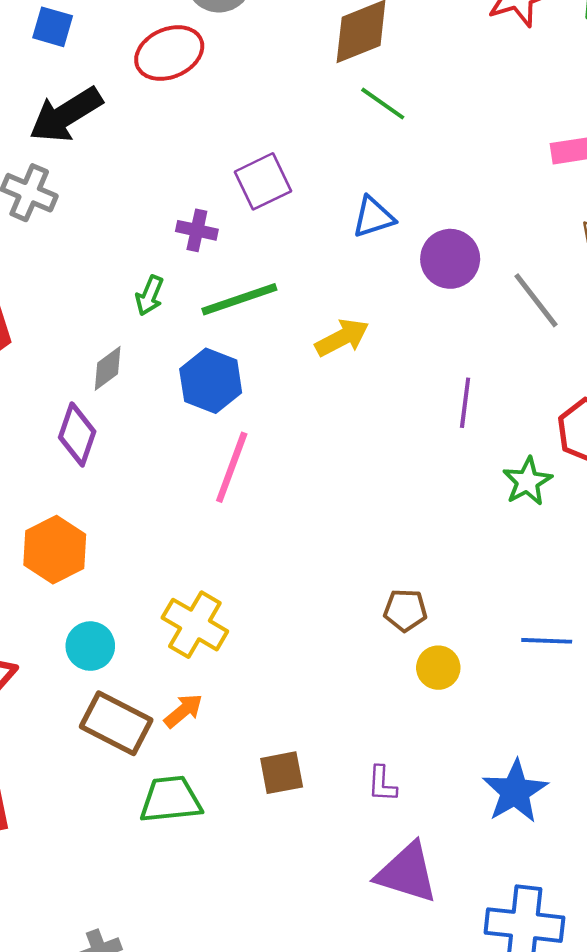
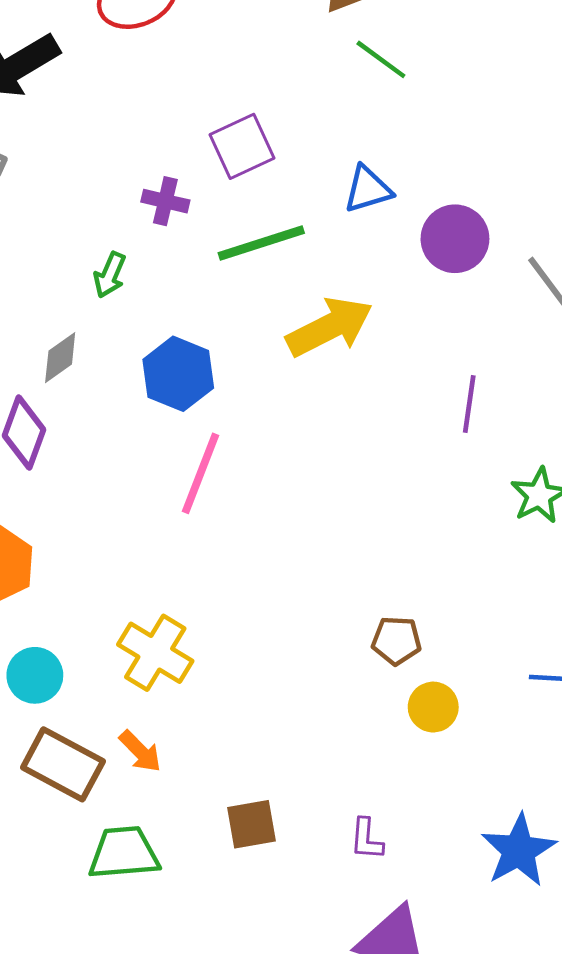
green line: (239, 299) -> (261, 243), moved
yellow arrow: (342, 338) -> (330, 327), size x1.4
orange arrow: (183, 711) -> (140, 751), turned 84

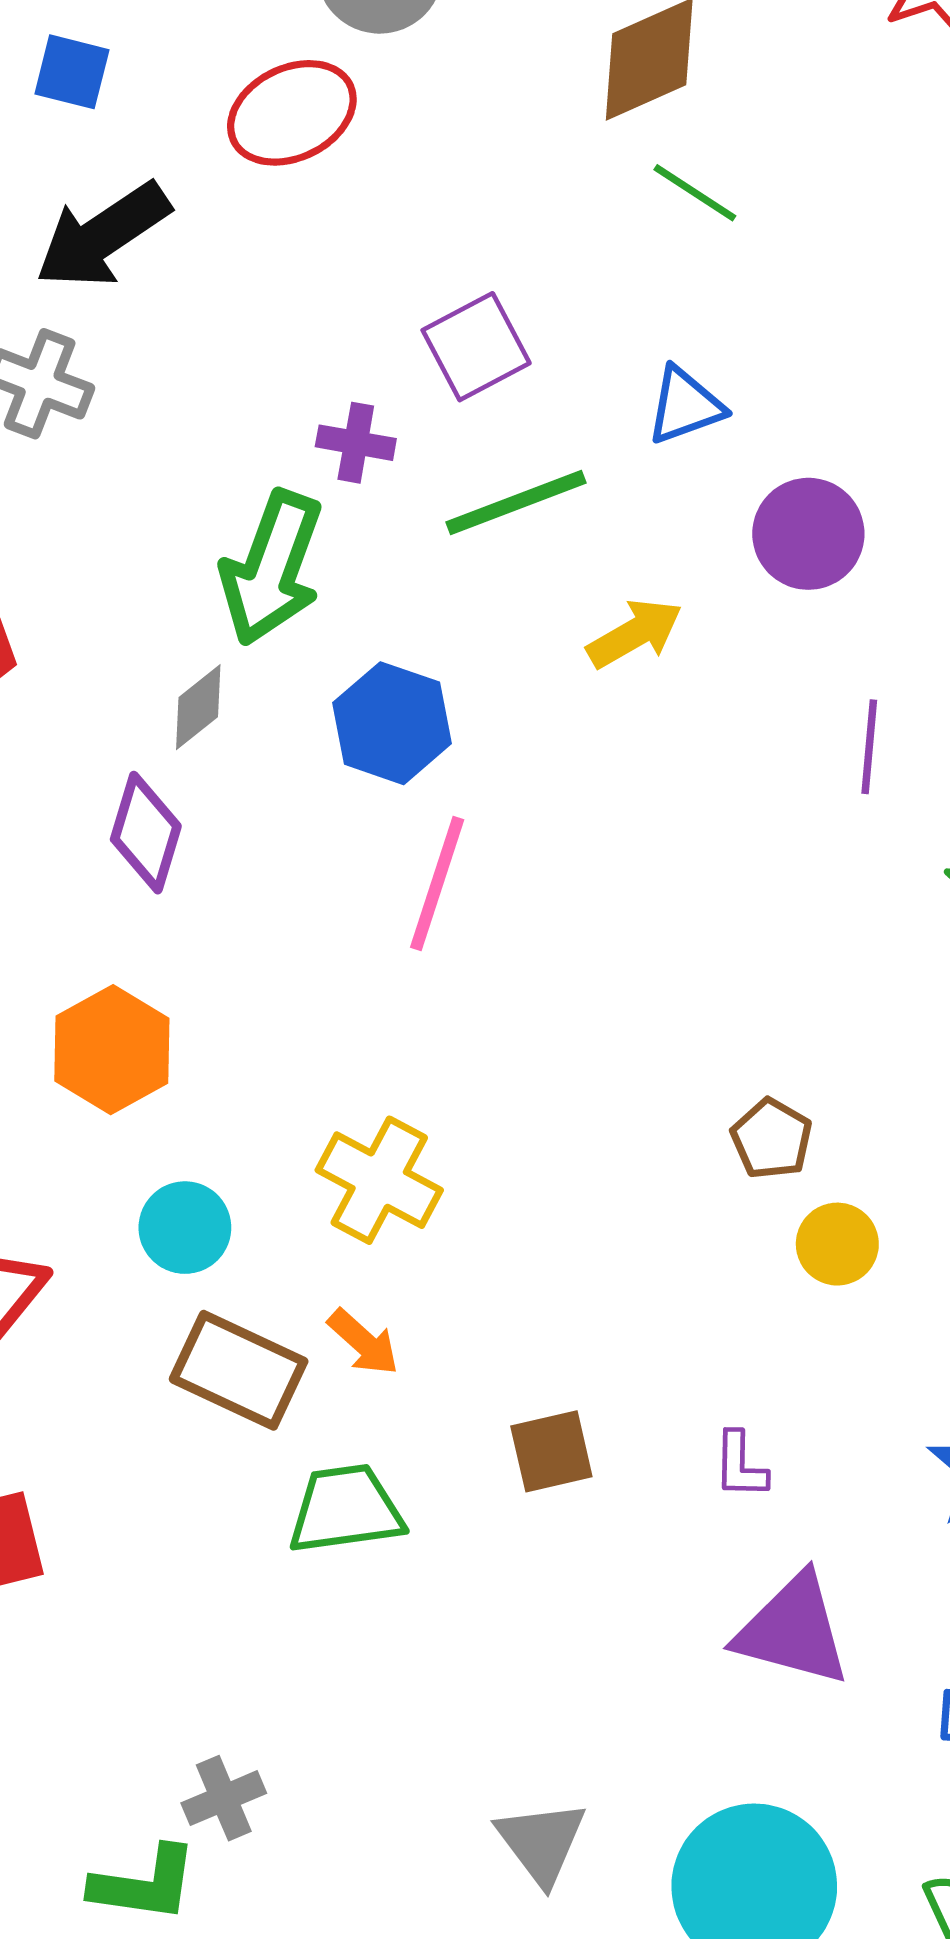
purple circle: (455, 239) -> (808, 534), moved
green arrow: (110, 275) -> (272, 568), size x2.0
yellow arrow: (330, 327) -> (635, 633), size x0.7
brown pentagon: (397, 640) -> (772, 1139), turned 30

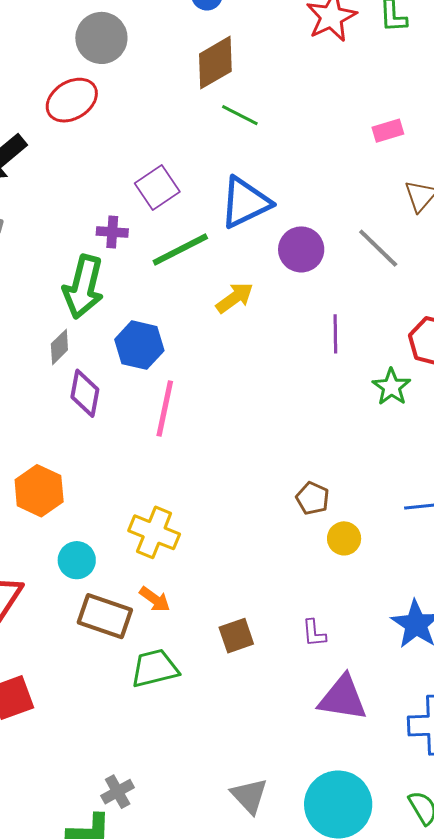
blue triangle: (685, 406) -> (245, 202), size x1.6
purple diamond: (146, 833) -> (85, 393), moved

